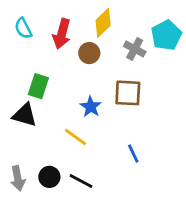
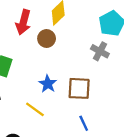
gray cross: (135, 49) -> (100, 51), moved
brown square: (128, 93) -> (79, 88), moved

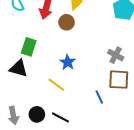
gray cross: (100, 51) -> (116, 55), moved
brown square: (79, 88) -> (119, 80), moved

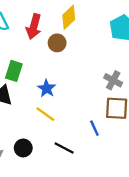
blue star: (68, 62) -> (47, 88), moved
black line: (60, 117) -> (64, 148), moved

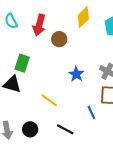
yellow diamond: (69, 17) -> (83, 17), moved
blue star: (47, 88) -> (76, 74), moved

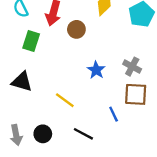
green rectangle: (22, 63) -> (31, 41), moved

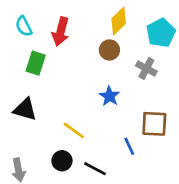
brown circle: (76, 29) -> (109, 50), moved
gray cross: (132, 67) -> (146, 68), moved
black circle: (43, 134) -> (62, 161), moved

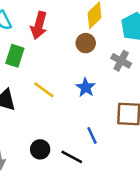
yellow line: (74, 130) -> (44, 90), moved
blue line: (129, 146) -> (92, 135), moved

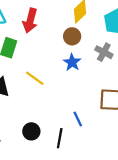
blue star: (86, 87) -> (72, 62), moved
black line: (72, 157) -> (60, 138), turned 72

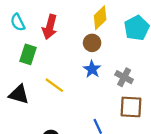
gray cross: (104, 52) -> (124, 77), moved

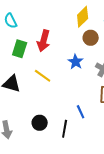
red arrow: (50, 27) -> (44, 41), moved
brown circle: (92, 43) -> (91, 38), moved

